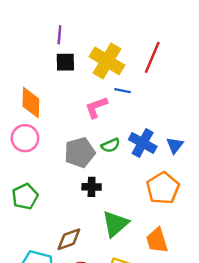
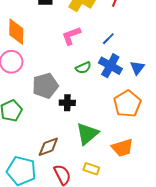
blue line: (122, 91) -> (108, 39), moved, turned -56
gray pentagon: (80, 152) -> (45, 86), moved
orange trapezoid: (157, 240) -> (122, 148), turned -90

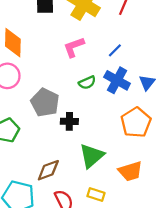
gray pentagon: (45, 86) -> (45, 103), turned -30

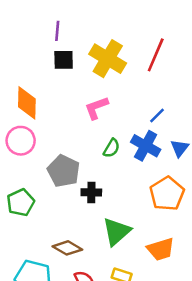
blue line: (115, 50) -> (157, 115), moved
green semicircle: (87, 83) -> (112, 148), turned -35
brown diamond: (48, 170) -> (67, 248), turned 50

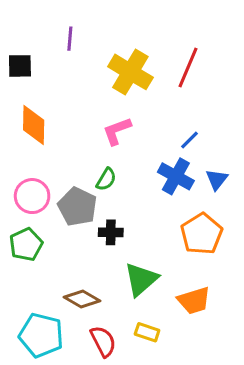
black square: (64, 60) -> (20, 66), moved
pink circle: (21, 141) -> (32, 196), moved
green semicircle: (112, 148) -> (106, 179), moved

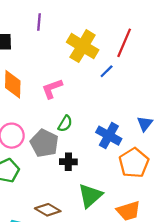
pink L-shape: (117, 131) -> (52, 89), moved
blue line: (189, 140) -> (107, 71), moved
blue cross: (176, 176) -> (109, 136), moved

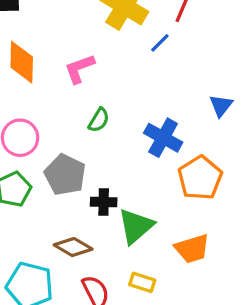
blue triangle: (145, 124) -> (221, 106), moved
gray pentagon: (44, 143) -> (65, 175), moved
black cross: (68, 162) -> (104, 202), moved

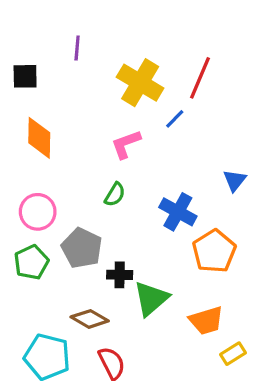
pink L-shape: (80, 69) -> (126, 144), moved
yellow rectangle: (142, 282) -> (233, 354), moved, turned -50

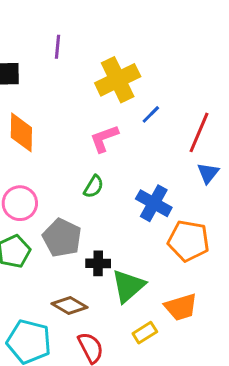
red line: (200, 78) -> (199, 132), moved
yellow cross: (140, 83) -> (118, 80), turned 33
orange pentagon: (214, 251) -> (188, 241), turned -30
yellow rectangle: (233, 354) -> (145, 333), moved

